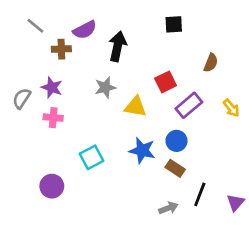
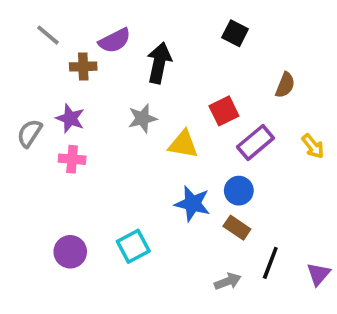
black square: (174, 24) -> (235, 33), turned 30
cyan square: (92, 157) -> (133, 246), moved

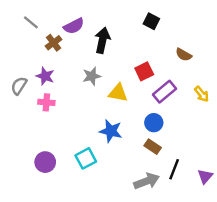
brown cross: (83, 67) -> (54, 43), turned -35
brown semicircle: (285, 85) -> (184, 55), turned 98
blue star: (192, 204) -> (111, 131), moved
gray arrow: (228, 281) -> (147, 181), size x1.5

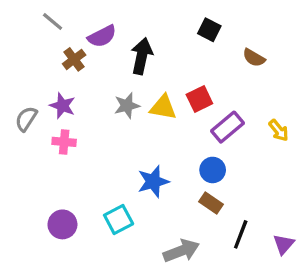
gray line: (31, 22) -> (53, 21), moved
brown semicircle: (184, 55) -> (254, 58), moved
yellow triangle: (118, 93) -> (163, 107), moved
blue star: (111, 131) -> (153, 182), turned -30
gray arrow: (147, 181) -> (181, 251), moved

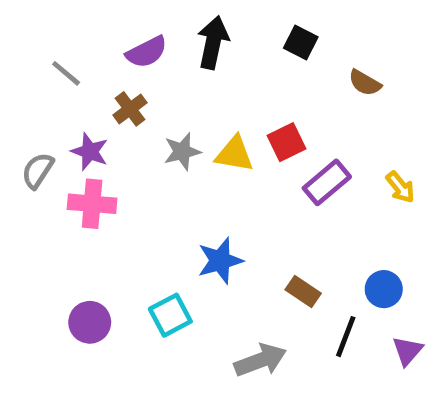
gray line: (53, 21) -> (66, 73), moved
black arrow: (142, 56) -> (213, 43), moved
brown cross: (74, 59) -> (130, 109), moved
pink cross: (64, 142) -> (92, 204), size x1.4
blue circle: (213, 170) -> (384, 289), moved

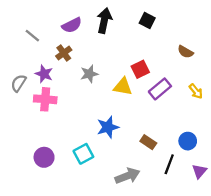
brown semicircle: (365, 83) -> (185, 52), moved
yellow triangle: (234, 154) -> (123, 87), moved

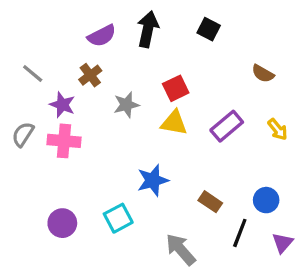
gray line: (32, 36) -> (33, 74), moved
red square: (140, 69) -> (176, 88), moved
gray semicircle: (19, 83) -> (23, 134), moved
gray arrow: (127, 176) -> (181, 249), turned -110

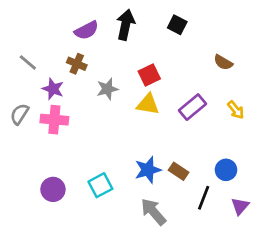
brown cross: (90, 75) -> (77, 64), turned -30
blue star: (153, 180) -> (148, 170), moved

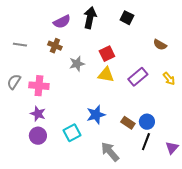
gray line: (28, 62) -> (20, 45), turned -32
purple star: (53, 89) -> (38, 114), moved
blue star: (148, 170) -> (96, 115), moved
blue circle: (226, 170) -> (147, 122), moved

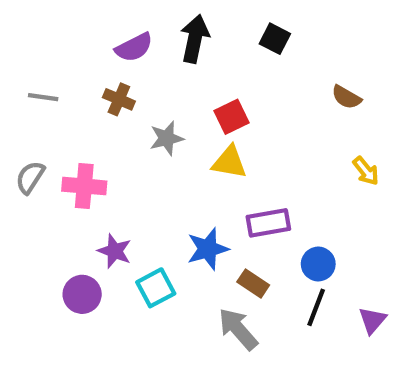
purple rectangle: (138, 77) -> (268, 223), moved, turned 30
purple star: (38, 114) -> (115, 251), moved
brown rectangle: (128, 123) -> (253, 283), moved

